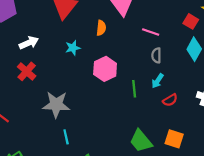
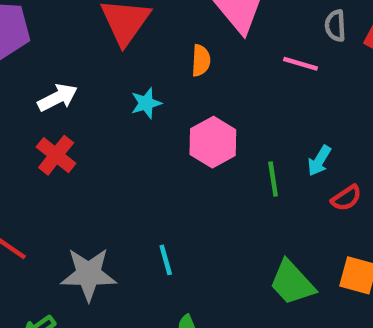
gray semicircle: (156, 55) -> (335, 26), moved
gray star: (56, 105) -> (88, 274), moved
cyan line: (66, 137) -> (166, 260), moved

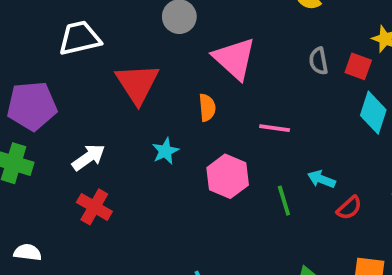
pink line: (300, 64) -> (275, 128), moved
cyan arrow: (319, 161) -> (321, 179), turned 88

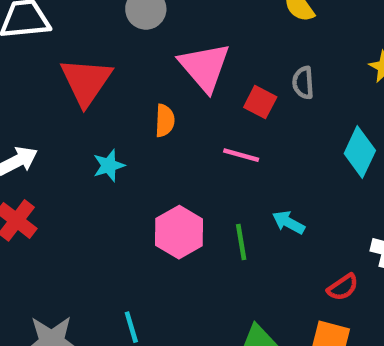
red square: (358, 66) -> (260, 102), moved
pink hexagon: (228, 176) -> (179, 232), moved
red semicircle: (349, 208) -> (343, 287), moved

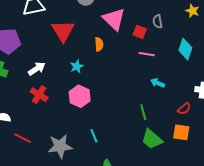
pink line: (241, 155) -> (147, 54), moved
pink hexagon: (179, 232) -> (80, 96), moved
green line: (241, 242) -> (143, 112), moved

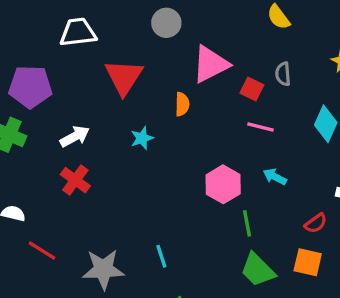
pink triangle: (114, 19) -> (210, 64), turned 45
pink hexagon: (80, 96) -> (223, 184), moved

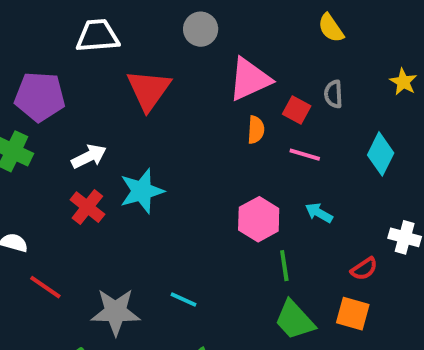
orange semicircle: (182, 104) -> (256, 130), moved
cyan star: (142, 138) -> (142, 191), moved, size x1.6
cyan line: (161, 256) -> (184, 300), turned -50

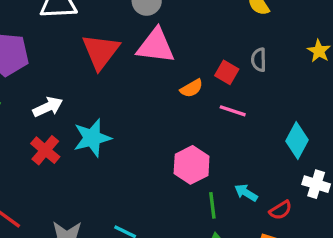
pink triangle: (250, 79) -> (156, 46), moved, turned 30
orange semicircle: (256, 130) -> (191, 88), turned 55
cyan diamond: (381, 154) -> (297, 140), moved
cyan arrow: (319, 213) -> (246, 193), moved

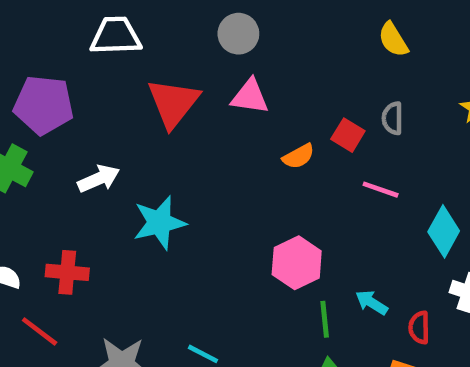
pink triangle: (156, 46) -> (250, 97), size x0.7
pink line: (233, 111) -> (381, 190), moved
red cross: (45, 150) -> (67, 272), moved, turned -36
red semicircle: (281, 210) -> (419, 328), turned 120

